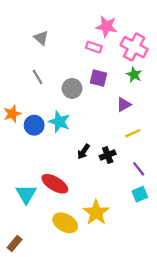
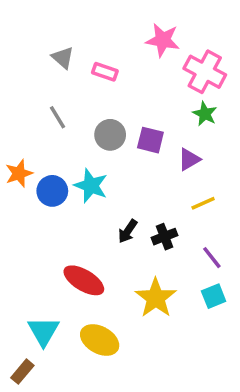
pink rectangle: (94, 47) -> (105, 72), moved
purple square: (98, 78) -> (150, 140), moved
cyan triangle: (26, 194) -> (43, 331), moved
yellow star: (96, 212) -> (156, 298), moved

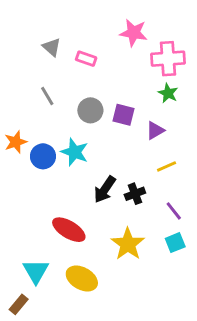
pink cross: (205, 72) -> (168, 59), turned -32
black arrow: (128, 231) -> (105, 189), size x1.4

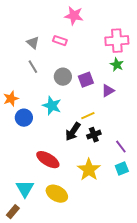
pink star: (134, 33) -> (74, 16), moved
gray triangle: (52, 47) -> (33, 43), moved
purple square: (123, 115) -> (86, 80), turned -35
blue circle: (43, 156) -> (24, 118), moved
yellow line: (167, 166) -> (88, 116), moved

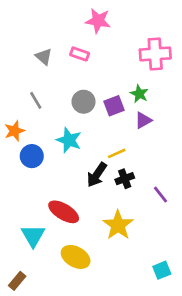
green star: (117, 65) -> (139, 94), moved
gray line: (33, 67) -> (36, 100), moved
cyan square: (122, 169) -> (162, 270), moved
cyan triangle: (25, 189) -> (33, 236), moved

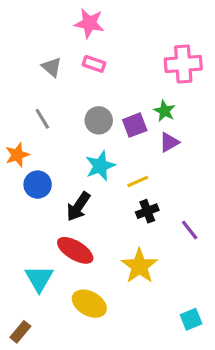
pink star: (98, 21) -> (89, 23), moved
cyan star: (69, 140) -> (100, 166), moved, turned 30
black arrow: (97, 175) -> (78, 206), moved

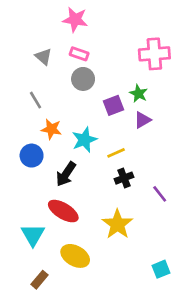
gray circle: (99, 120) -> (83, 79), moved
orange star: (17, 155) -> (51, 129), moved, turned 30
brown rectangle: (20, 332) -> (39, 280), moved

